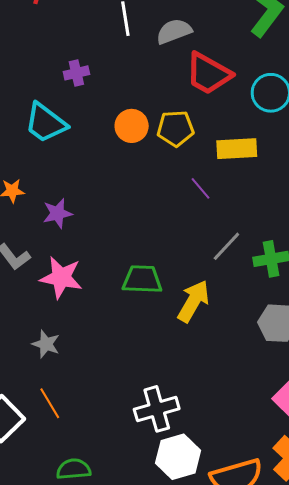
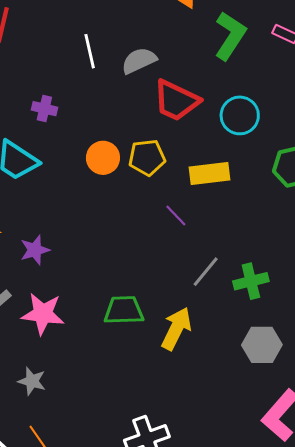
purple cross: (76, 73) -> (44, 109), turned 30

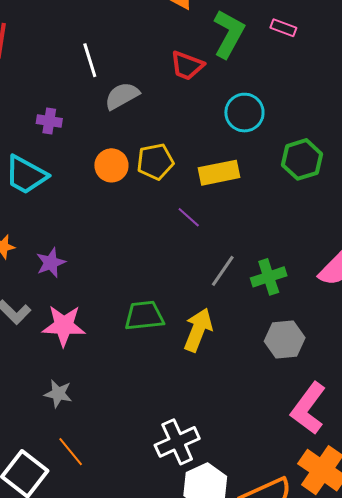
gray semicircle: (139, 61) -> (122, 96), moved
red trapezoid: (176, 100) -> (187, 66), moved, size x0.7

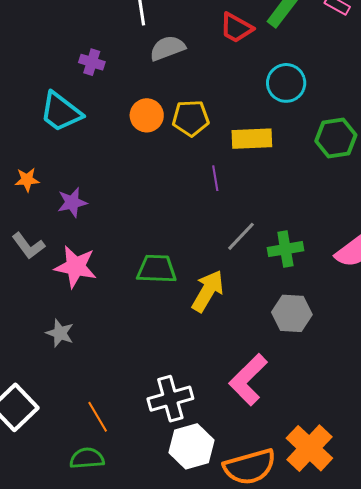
purple line: (189, 217) -> (215, 178), turned 30
pink L-shape: (308, 408) -> (248, 380), moved
orange line: (71, 452) -> (98, 417), moved

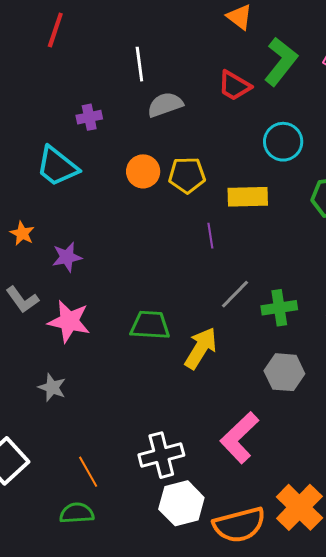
purple cross: (92, 62) -> (89, 117), turned -30
orange star: (27, 180) -> (22, 233), turned 30

